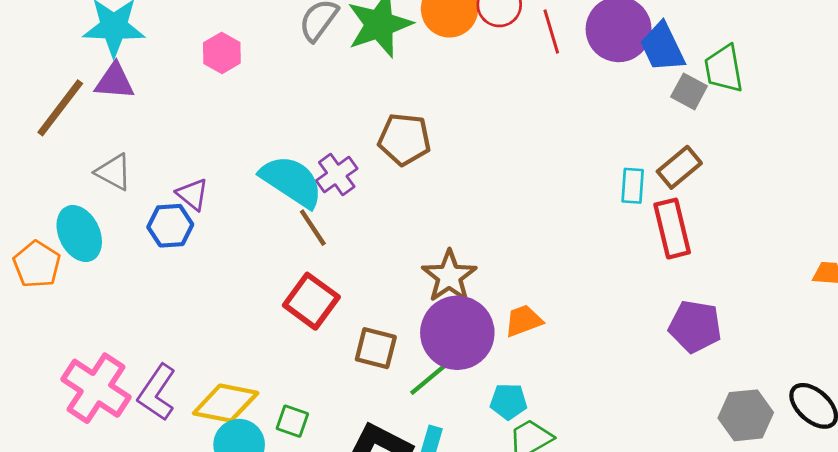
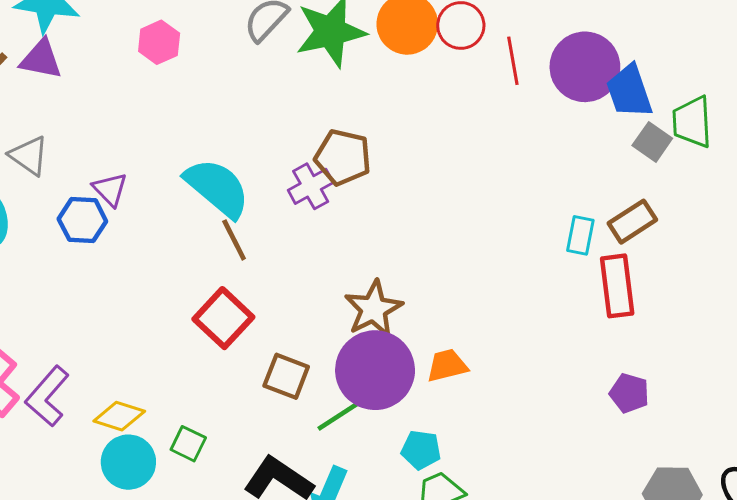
purple cross: (337, 175) -> (311, 186), moved
purple pentagon: (695, 326) -> (629, 393), size x0.7
yellow diamond: (226, 403) -> (119, 416), size x0.7

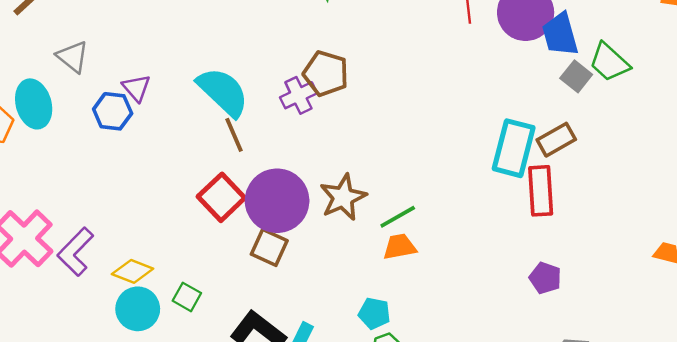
green trapezoid: (692, 122) -> (609, 62), turned -48
cyan rectangle: (580, 235) -> (514, 148), size x1.8
purple circle: (375, 370) -> (277, 201), moved
green line: (338, 416) -> (398, 217), moved

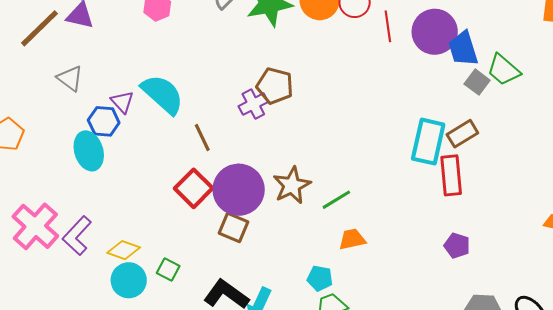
cyan semicircle: (223, 92) -> (163, 94), moved
cyan ellipse: (34, 104) -> (89, 151), moved
orange trapezoid: (400, 247) -> (352, 239), moved

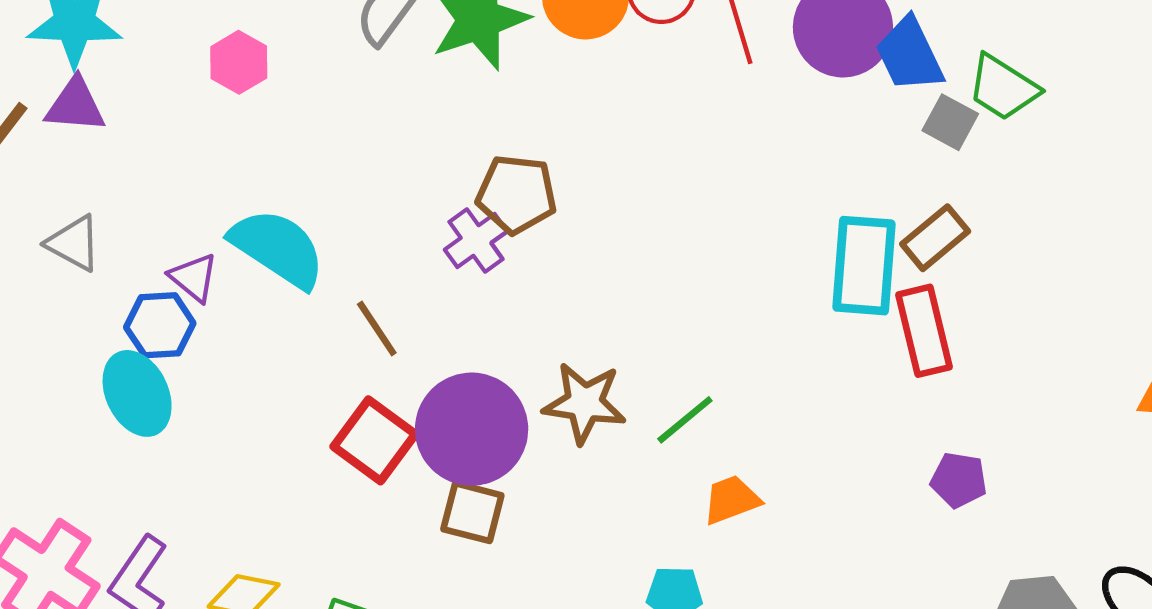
brown star: (292, 185) -> (585, 403), turned -30

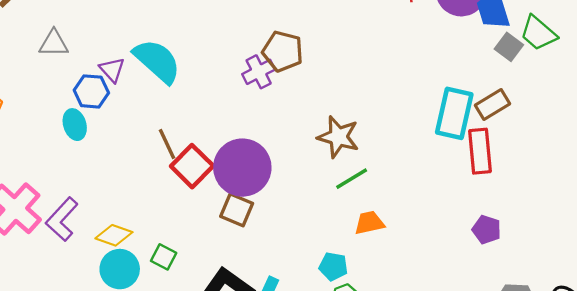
gray triangle: (74, 243) -> (54, 43), turned -36
brown line: (377, 329) -> (167, 144), moved
cyan ellipse: (137, 393) -> (75, 125), size x0.7
brown star: (585, 403) -> (338, 137), moved

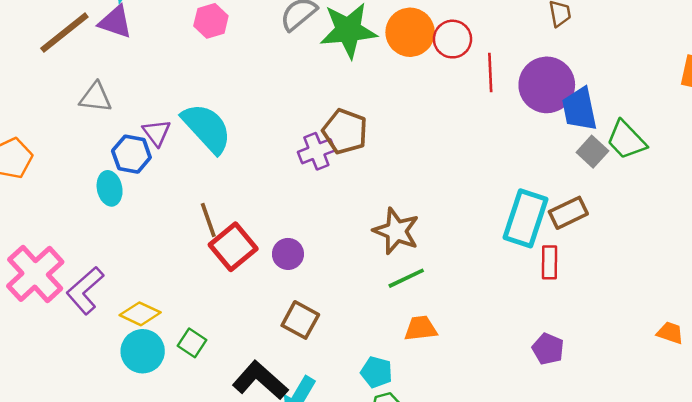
red rectangle: (480, 151) -> (549, 262), size x0.7
purple circle: (242, 168) -> (288, 254), size x0.5
brown square: (237, 210) -> (300, 320), moved

